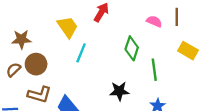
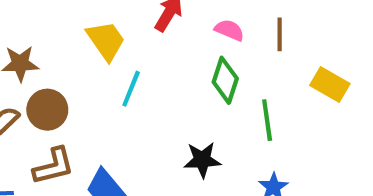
brown line: (177, 17) -> (280, 34), moved
pink semicircle: (154, 21) -> (229, 30), moved
brown L-shape: (39, 94) -> (54, 166), turned -30

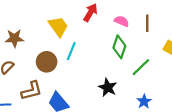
brown circle: (47, 110) -> (47, 62), moved
green line: (267, 120) -> (141, 67), turned 54
black star: (202, 160) -> (108, 88), turned 30

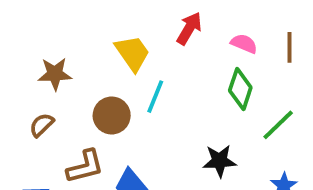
black star: (108, 88) -> (219, 161), turned -30

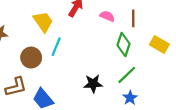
green diamond: (240, 89) -> (124, 44), moved
green line: (278, 125) -> (127, 75), moved

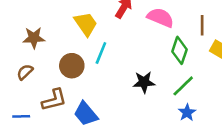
pink semicircle: (107, 16) -> (160, 18), size x1.5
brown line: (133, 18) -> (202, 25), moved
black star: (93, 84) -> (144, 82), moved

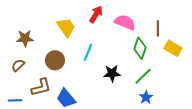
cyan line: (101, 53) -> (88, 52), moved

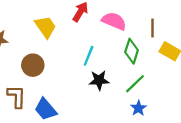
cyan line: (88, 52) -> (89, 56), moved
brown L-shape: (41, 87) -> (17, 96), turned -75

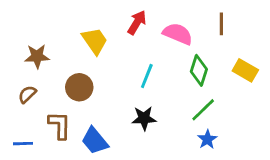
brown line: (152, 28) -> (221, 24), moved
black star: (99, 80) -> (144, 118), moved

